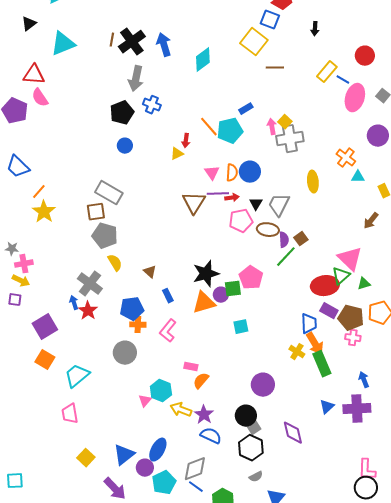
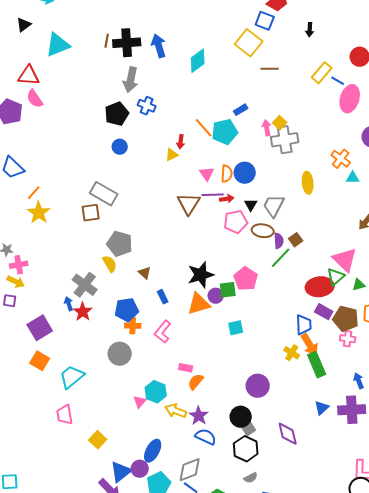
black cross: (132, 42) -> (127, 43), turned 32
gray pentagon: (105, 236) -> (120, 244), moved
blue triangle: (124, 455) -> (121, 472), moved
yellow square: (86, 458) -> (98, 440), moved

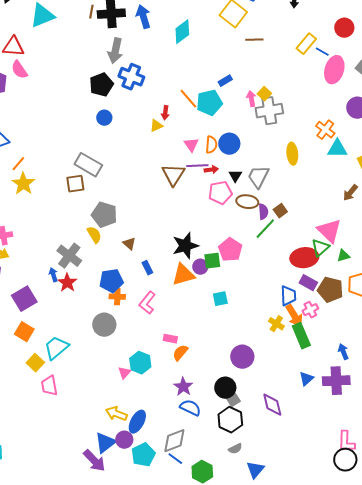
blue cross: (147, 106) -> (131, 77), size x1.4
cyan triangle: (353, 178) -> (337, 149), size x1.5
pink cross: (348, 339) -> (310, 310), moved, turned -35
yellow arrow: (176, 411) -> (116, 414), moved
yellow square: (98, 440) -> (35, 363), moved

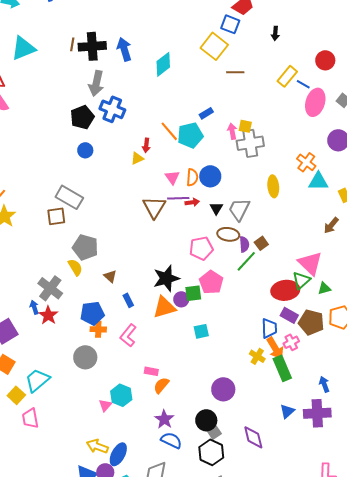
yellow square: (264, 94) -> (245, 126), turned -32
pink pentagon: (220, 193) -> (201, 248), moved

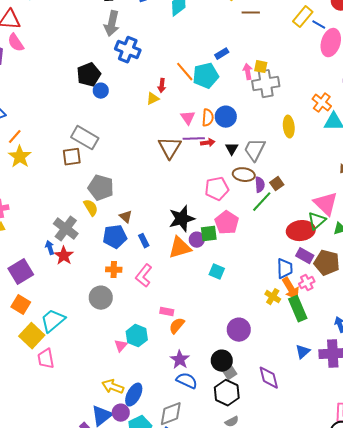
black pentagon: (82, 117) -> (89, 75), moved
blue pentagon: (92, 313) -> (115, 237), moved
cyan square: (201, 331) -> (217, 272), turned 35
yellow square: (16, 395) -> (32, 336), size x1.4

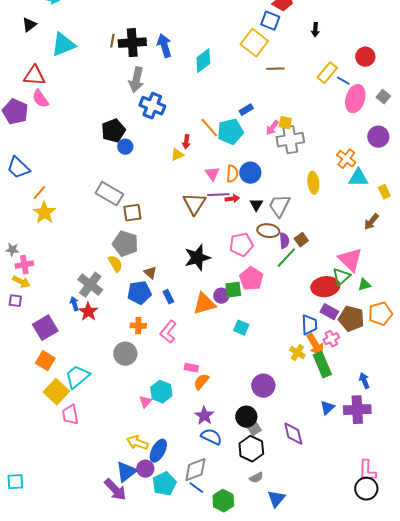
pink arrow: (248, 72) -> (272, 128), turned -133
brown square: (72, 157) -> (132, 213), moved
black star: (182, 219) -> (197, 258), moved

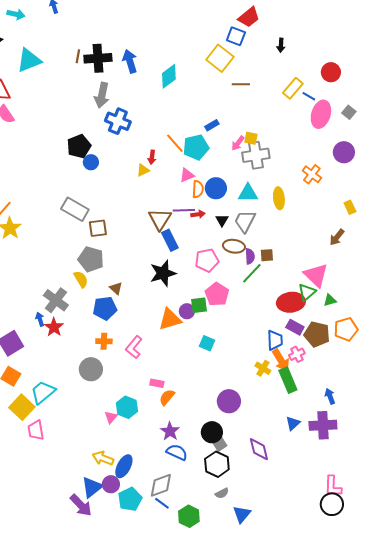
pink triangle: (212, 174) -> (187, 175), moved, turned 42
cyan triangle: (358, 178) -> (248, 193), moved
brown square: (301, 240) -> (267, 255), turned 32
blue rectangle: (168, 297) -> (170, 240), moved, size x1.5

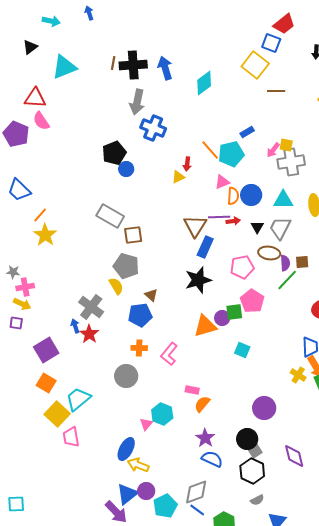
blue rectangle: (170, 240) -> (205, 247), turned 50
blue ellipse: (124, 466) -> (126, 449), moved

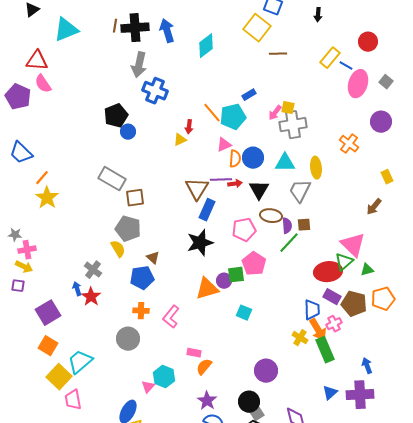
black triangle: (257, 227) -> (259, 190), size x1.5
gray trapezoid: (280, 228) -> (300, 191), moved
gray cross: (91, 307) -> (93, 270), size x0.7

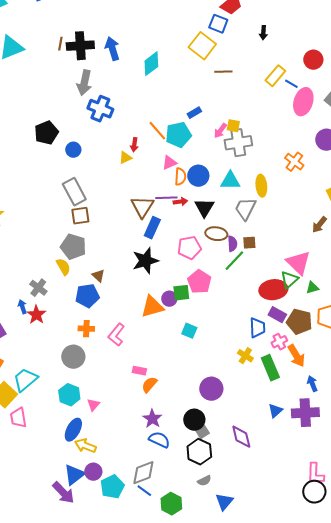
black pentagon: (116, 116) -> (46, 133), moved
gray rectangle: (112, 179) -> (74, 192), moved, turned 32
orange arrow: (318, 330) -> (296, 356), moved
cyan hexagon: (164, 377) -> (69, 395), moved

